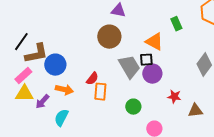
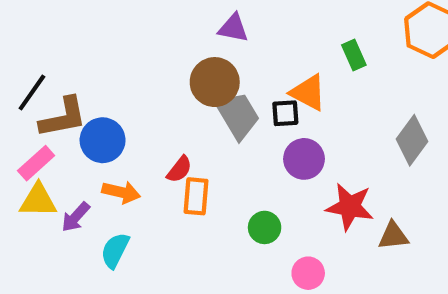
black square: (146, 60) -> (285, 113), moved
gray trapezoid: (129, 67) -> (238, 115), moved
red star: (174, 97) -> (350, 207), size x1.6

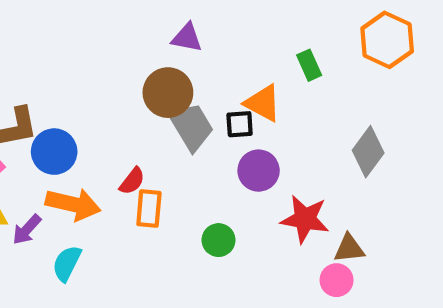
orange arrow: (121, 192) -> (73, 204), size x1.4
pink circle: (308, 273) -> (337, 280), moved

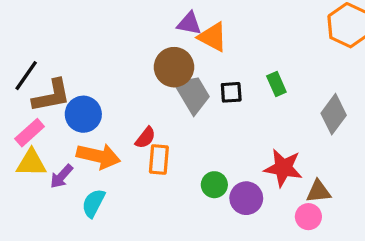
green rectangle: (309, 65) -> (276, 84), moved
orange triangle: (263, 103) -> (213, 37), moved
purple circle: (259, 171) -> (246, 198), moved

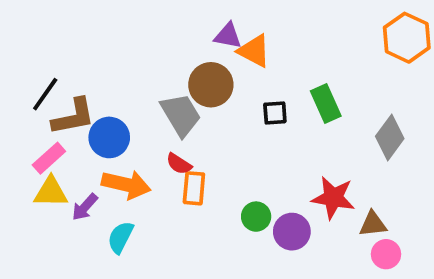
green rectangle: (276, 84) -> (326, 104), size x1.4
gray trapezoid: (192, 94) -> (181, 115), moved
red semicircle: (145, 138) -> (179, 164), turned 85
pink circle: (308, 217) -> (386, 254), moved

